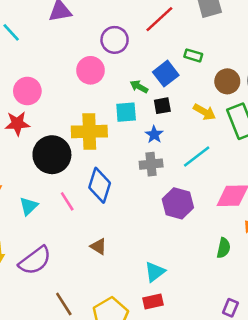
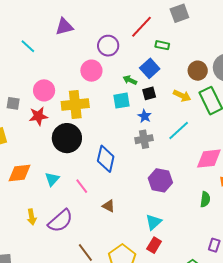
green rectangle: (193, 55) -> (162, 45), moved
yellow cross: (89, 131) -> (75, 105), moved
pink line: (67, 201) -> (82, 186), moved
purple hexagon: (178, 203) -> (160, 180), moved
red rectangle: (153, 302) -> (154, 245), turned -42

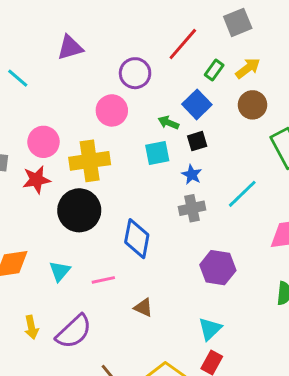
green rectangle: (162, 45) -> (214, 70), turned -64
brown circle: (198, 71) -> (253, 105), moved
yellow arrow: (182, 96) -> (248, 68), moved, turned -60
pink line: (82, 186) -> (103, 280), turned -63

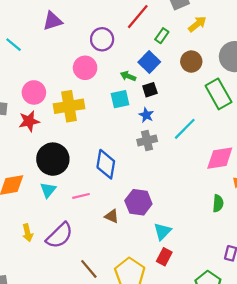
yellow arrow: (248, 68) -> (197, 24), moved
black circle: (79, 210) -> (53, 159), moved
purple hexagon: (218, 268) -> (138, 202), moved

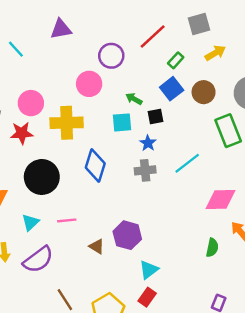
blue square: (149, 62) -> (172, 89), moved
blue diamond: (106, 164) -> (95, 166), moved
cyan triangle: (48, 190) -> (30, 222), moved

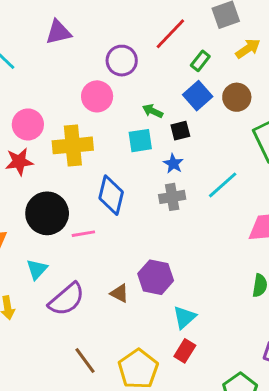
pink line: (67, 220) -> (83, 234), moved
purple semicircle: (38, 260) -> (67, 299), moved

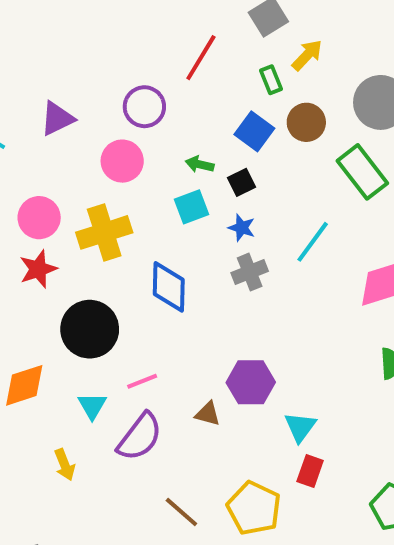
purple triangle: (58, 32) -> (57, 119), moved
green rectangle: (200, 61) -> (271, 80), moved, turned -48
pink line: (83, 234) -> (142, 381), moved

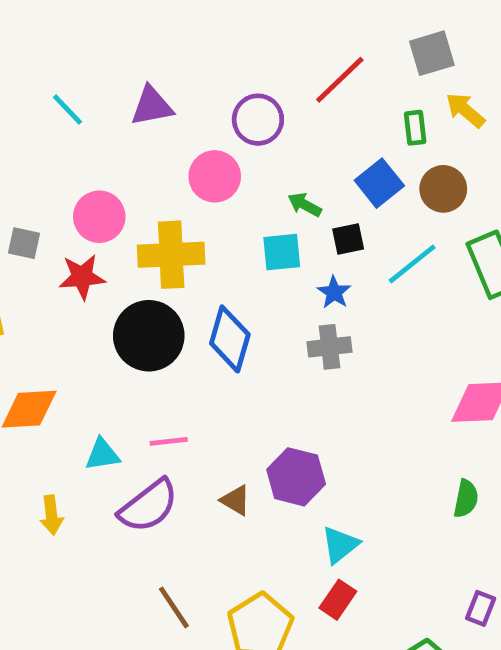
yellow arrow: (307, 55) -> (465, 110), turned -108
cyan line: (313, 242) -> (412, 264), moved
black circle: (90, 329) -> (149, 336), moved
cyan triangle: (92, 406) -> (102, 454), turned 36

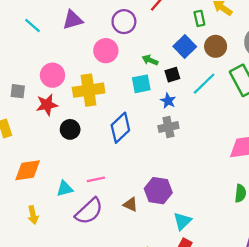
black circle: (149, 336) -> (70, 129), moved, size x0.6
blue diamond: (230, 339) -> (120, 128), turned 36
yellow arrow: (51, 515) -> (33, 215), moved

